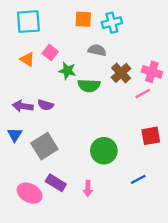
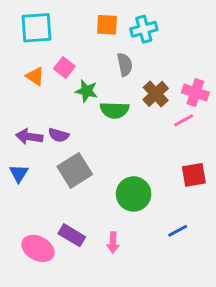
gray semicircle: (97, 50) -> (125, 65), turned 66
gray square: (44, 146) -> (75, 170), moved

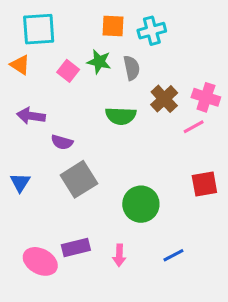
orange triangle: (35, 76) -> (20, 65), moved
green star: (86, 91) -> (99, 62), moved
purple arrow: (29, 137) -> (31, 116), moved
blue line: (178, 231) -> (173, 255), moved
purple rectangle: (72, 235) -> (76, 247), turned -45

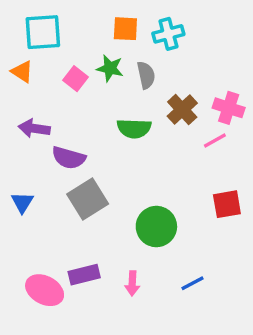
purple semicircle: (62, 142) -> (69, 158), size x1.4

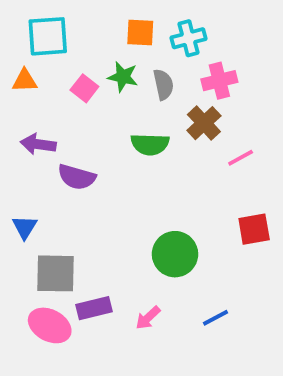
orange triangle: (22, 72) -> (25, 81), turned -35
pink cross: (229, 108) -> (219, 81), moved, turned -32
gray square: (88, 199) -> (55, 273), moved, turned 33
pink arrow: (132, 283) -> (148, 318), turned 45

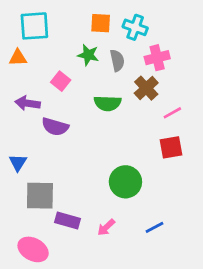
cyan cross: (189, 38) -> (135, 27), turned 35
pink square: (84, 88) -> (61, 81), moved
red square: (254, 229) -> (171, 147), moved
purple rectangle: (94, 308) -> (68, 220), turned 30
pink ellipse: (50, 325) -> (33, 249), moved

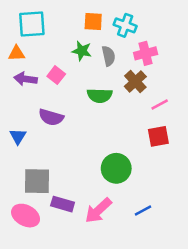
purple arrow: (28, 103) -> (26, 79), moved
blue triangle: (18, 163) -> (18, 136), moved
pink arrow: (106, 227) -> (98, 210), size x1.6
pink ellipse: (33, 249) -> (26, 216), moved

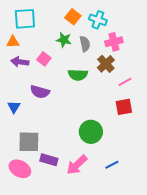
orange square: (93, 21) -> (73, 17), turned 35

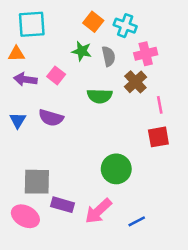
pink line: (125, 82) -> (160, 105), turned -72
blue triangle: (14, 107) -> (18, 120), moved
blue line: (112, 165) -> (137, 221), moved

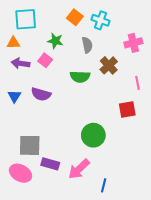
green star: (82, 51) -> (55, 41), moved
pink cross: (146, 54) -> (133, 43), moved
pink line: (160, 105) -> (137, 83), moved
blue line: (137, 221) -> (104, 185), moved, turned -48

